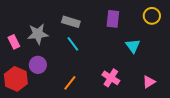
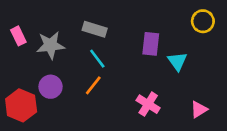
purple rectangle: (113, 19) -> (151, 44), moved
pink rectangle: (14, 42) -> (18, 36), moved
orange line: (70, 83) -> (93, 85), moved

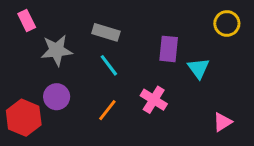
pink rectangle: (18, 36) -> (27, 21), moved
orange line: (93, 85) -> (107, 110), moved
pink cross: (148, 104) -> (154, 100), moved

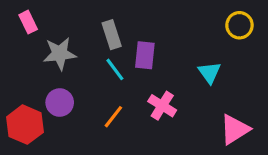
gray rectangle: (106, 32) -> (112, 35), turned 55
purple rectangle: (169, 49) -> (145, 55), moved
pink triangle: (222, 122) -> (235, 129), size x1.5

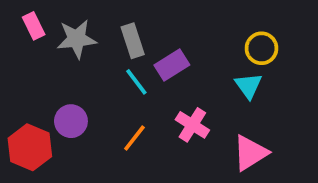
yellow circle: (239, 25) -> (261, 48), moved
gray star: (60, 54) -> (77, 39), moved
purple rectangle: (145, 55) -> (172, 65), turned 52
pink triangle: (235, 129) -> (250, 153), moved

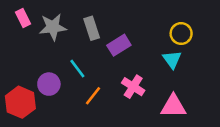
cyan line: (136, 82) -> (77, 69), moved
pink triangle: (250, 153) -> (173, 106), turned 32

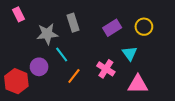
gray star: (53, 27) -> (47, 34), moved
purple rectangle: (119, 45) -> (112, 28), moved
cyan triangle: (172, 59) -> (130, 53), moved

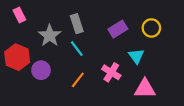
gray star: (47, 34) -> (50, 36), turned -30
cyan line: (62, 54) -> (77, 49), moved
red hexagon: (16, 81) -> (17, 57), moved

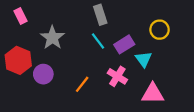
gray rectangle: (77, 24) -> (100, 15), moved
purple rectangle: (118, 29) -> (124, 44), moved
cyan line: (77, 49) -> (98, 41), moved

